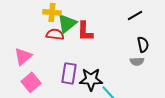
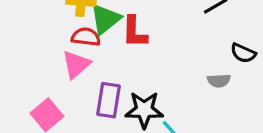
black semicircle: (143, 44) -> (243, 53), moved, turned 126
pink triangle: (23, 56) -> (76, 64), moved

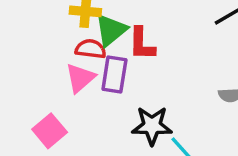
purple rectangle: (109, 100) -> (114, 75), moved

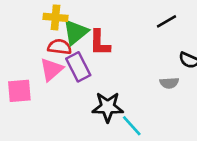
purple rectangle: (114, 75) -> (78, 67), turned -36
pink square: (50, 131) -> (19, 91), moved, turned 35

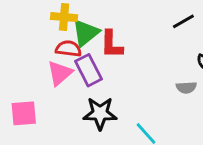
pink square: (19, 91) -> (24, 113), moved
black star: (108, 107) -> (100, 113), moved

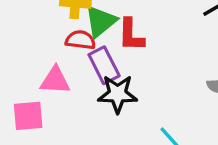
pink triangle: (60, 73) -> (55, 80), moved, turned 44
black star: (100, 113) -> (118, 94), moved

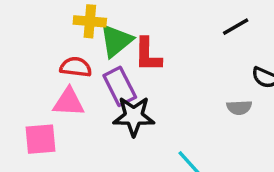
red semicircle: (80, 40) -> (76, 67), moved

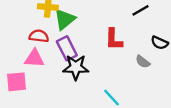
red L-shape: (148, 55) -> (114, 39), moved
gray semicircle: (239, 107) -> (143, 62), turned 40

